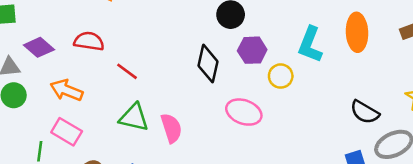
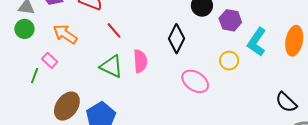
purple hexagon: (252, 50) -> (230, 20), moved
pink semicircle: (171, 128) -> (140, 61), moved
pink rectangle: (67, 132) -> (50, 60), moved, size x0.7

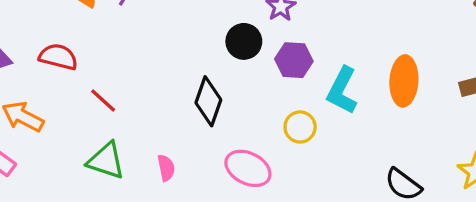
pink semicircle: (140, 61) -> (166, 168), moved, size x0.7

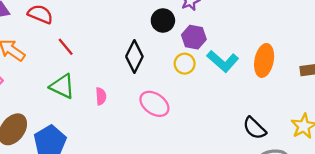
cyan L-shape: (342, 91) -> (223, 61), turned -84
yellow circle: (300, 127) -> (185, 64), moved

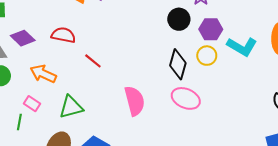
black diamond: (134, 56) -> (178, 64), moved
green triangle: (62, 86) -> (71, 107), moved, turned -30
pink semicircle: (101, 96) -> (135, 101), size x1.8

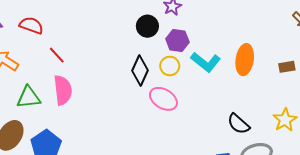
pink ellipse: (186, 98) -> (163, 99), moved
pink semicircle: (135, 101) -> (63, 90), moved

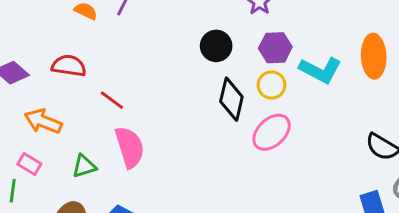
black circle: (147, 26) -> (216, 46), moved
green triangle: (29, 97) -> (84, 166), size x0.7
pink ellipse: (163, 99) -> (272, 132), turned -64

